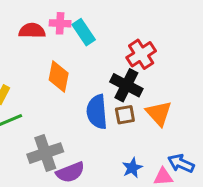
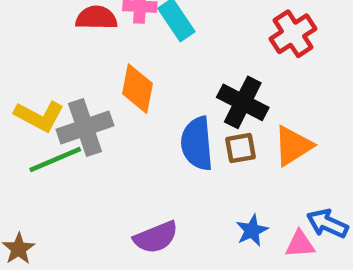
red cross: (141, 54) -> (293, 34), moved
orange triangle: (159, 113) -> (293, 146), turned 40
gray cross: (45, 153) -> (85, 127), moved

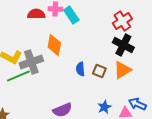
black cross: (243, 102) -> (123, 45), moved
blue semicircle: (197, 144) -> (80, 69), size x0.6
brown square: (240, 148) -> (99, 71), turned 32

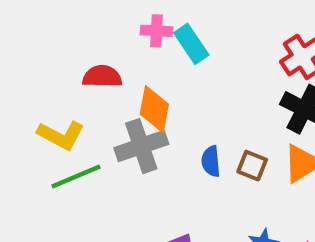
red semicircle: (36, 14) -> (102, 76), moved
gray cross: (31, 62) -> (141, 146), moved

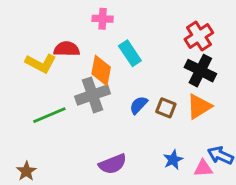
cyan rectangle: (191, 44) -> (130, 53), moved
yellow L-shape: (61, 135) -> (41, 63), moved
blue semicircle: (211, 161) -> (139, 105), turned 48

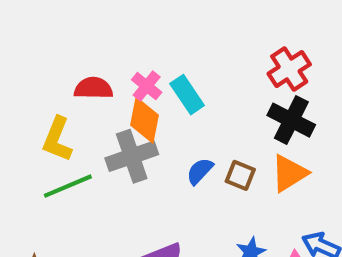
pink cross: (103, 19) -> (147, 86), moved, turned 36
yellow L-shape: (41, 63) -> (57, 139), moved, turned 84

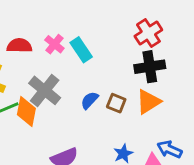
orange diamond: (144, 120) -> (26, 112), moved
black cross: (291, 120) -> (150, 67), turned -36
gray cross: (132, 156) -> (45, 90), turned -32

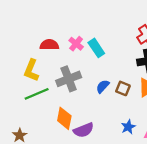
gray cross: (45, 90) -> (69, 79), turned 30
orange diamond: (26, 112) -> (64, 118), moved

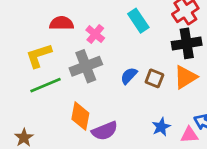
pink cross: (76, 44) -> (95, 34), moved
cyan rectangle: (96, 48) -> (138, 21), moved
yellow L-shape: (31, 70) -> (39, 56), turned 50

